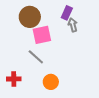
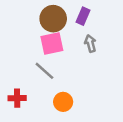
brown circle: (30, 17) -> (53, 19), moved
gray arrow: (73, 25) -> (90, 43), moved

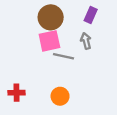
purple rectangle: (83, 16) -> (91, 15), moved
gray line: (44, 71) -> (64, 56), moved, turned -30

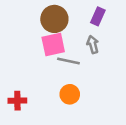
orange circle: (60, 96) -> (70, 94), moved

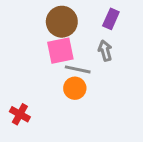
orange circle: (70, 94) -> (75, 88), moved
red cross: (17, 101) -> (20, 114), turned 30

